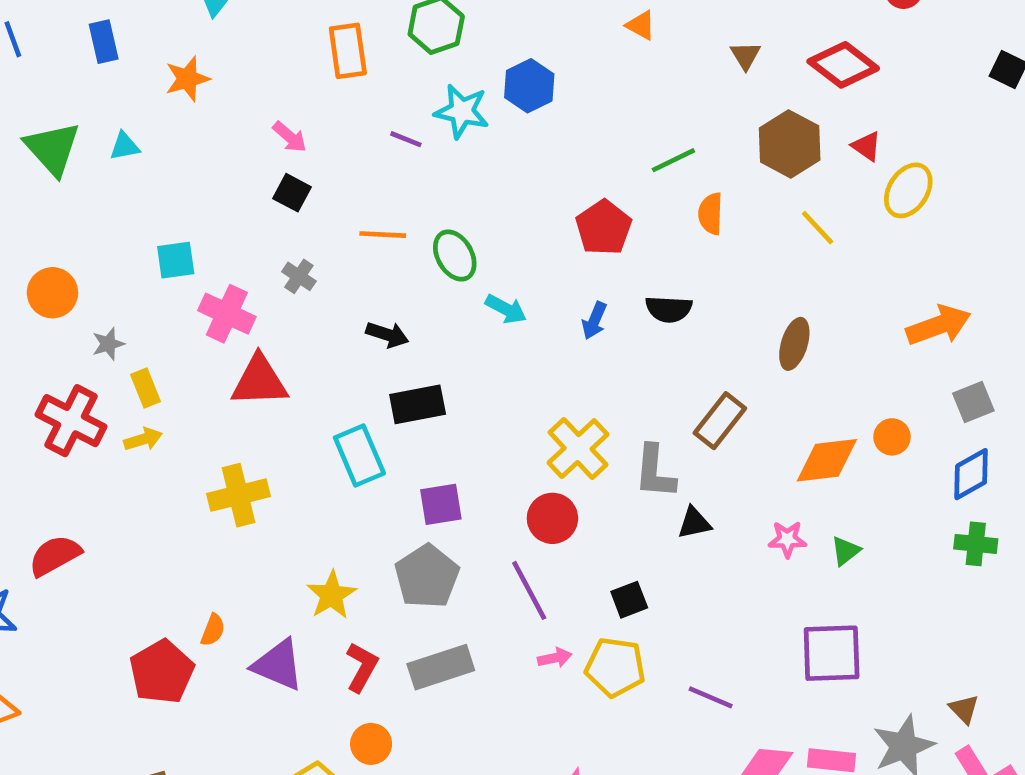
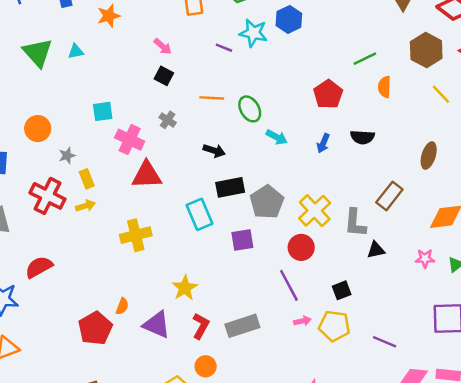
gray pentagon: (427, 576) -> (267, 202), moved

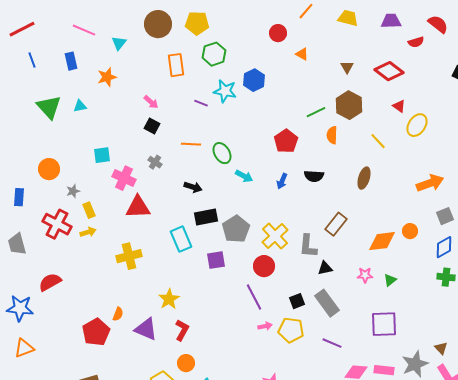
brown hexagon: (426, 50) -> (349, 105), moved
brown ellipse: (429, 156) -> (364, 178), moved
gray rectangle: (242, 326) -> (327, 303), moved, turned 72

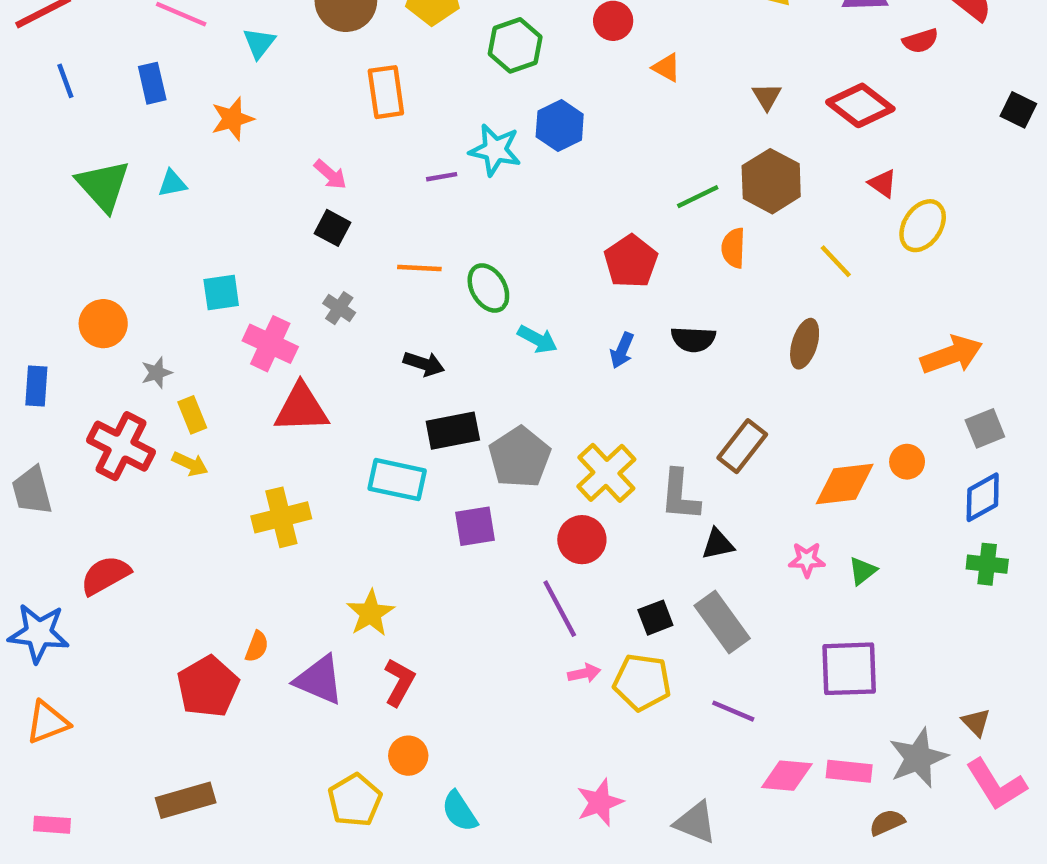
green hexagon: (214, 54) -> (515, 45), moved
purple line: (201, 103) -> (442, 177), turned -32
yellow arrow: (88, 232) -> (190, 464), turned 42
cyan rectangle: (181, 239) -> (397, 480), turned -55

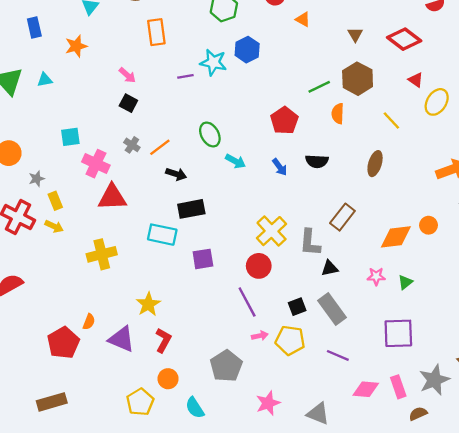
orange line: (419, 268) -> (160, 147), moved, turned -40
blue arrow: (622, 350) -> (280, 167), turned -60
gray pentagon: (520, 457) -> (226, 366), moved
pink rectangle: (849, 771) -> (398, 387), turned 65

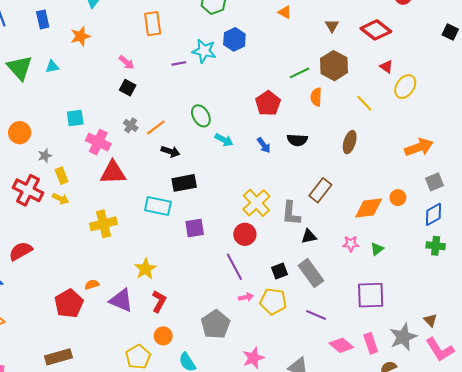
orange semicircle: (89, 322) -> (92, 285), turned -128
pink diamond: (366, 389) -> (341, 345), turned 35

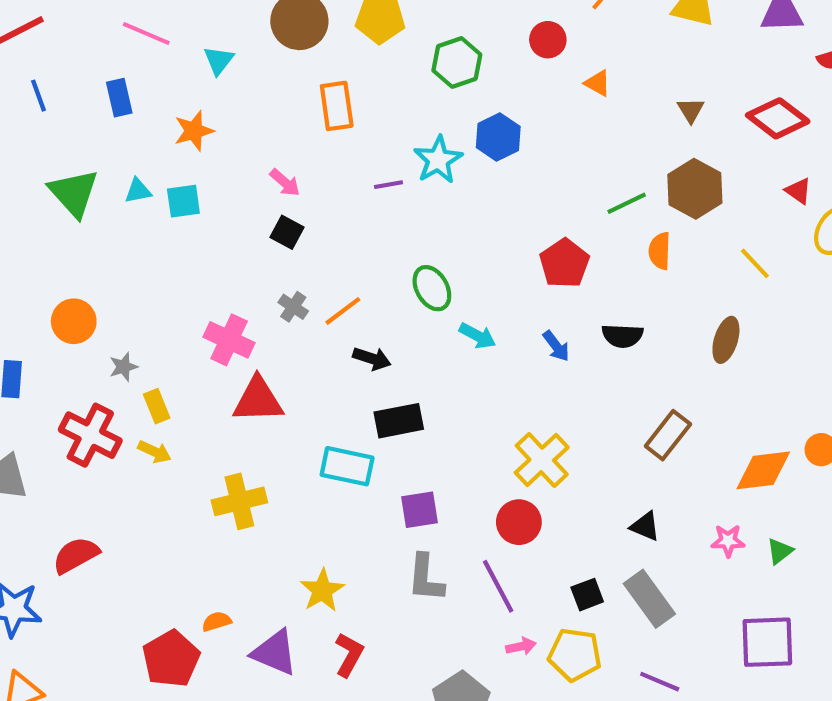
cyan star: (204, 51) -> (438, 160), turned 30
cyan square: (75, 118) -> (183, 201), moved
gray L-shape: (291, 213) -> (426, 578), moved
black triangle: (309, 236) -> (645, 526), turned 35

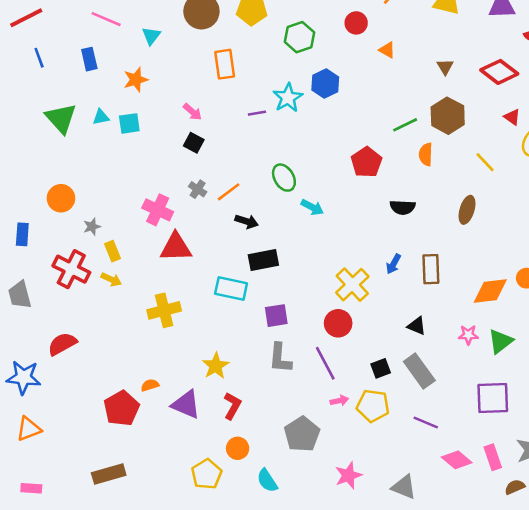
blue arrow: (556, 346) -> (394, 264), moved, turned 66
brown rectangle: (668, 435) -> (431, 269), turned -40
green triangle: (780, 551) -> (501, 341), size x1.5

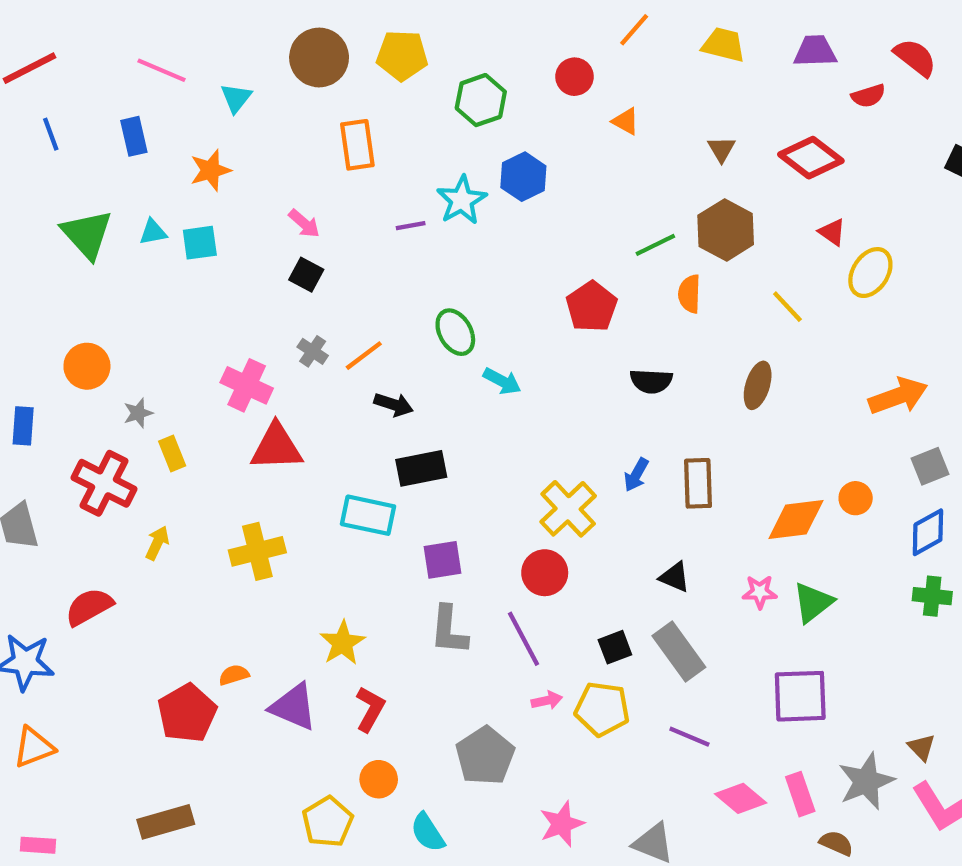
yellow arrow: (111, 279) -> (157, 543), moved, turned -90
brown semicircle: (515, 487) -> (836, 843), turned 48

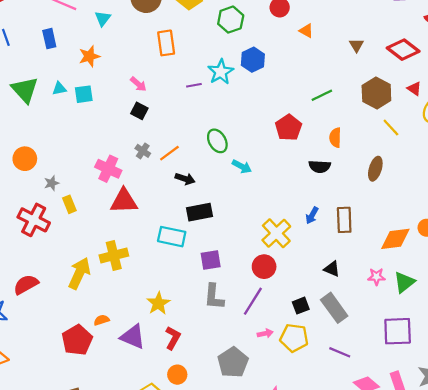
brown hexagon: (726, 230) -> (376, 93), moved
orange semicircle: (689, 294) -> (335, 138), moved
yellow arrow: (157, 543) -> (79, 273), moved, size x1.8
purple line: (523, 639) -> (253, 301), turned 60

